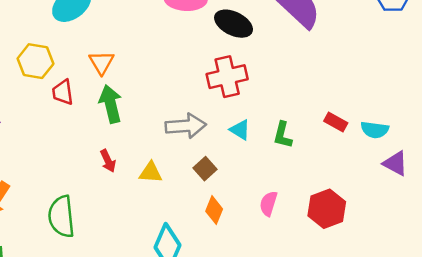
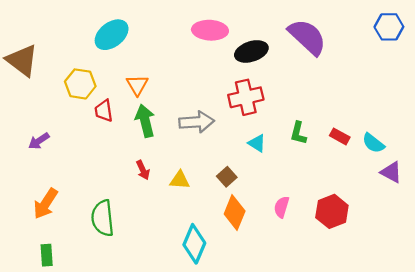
black ellipse: (234, 24) -> (251, 51), turned -44
gray arrow: (186, 126) -> (197, 122), moved
cyan semicircle: (375, 130) -> (373, 143), turned 30
green L-shape: (283, 135) -> (298, 133), moved
orange diamond: (214, 210) -> (235, 213), size x1.4

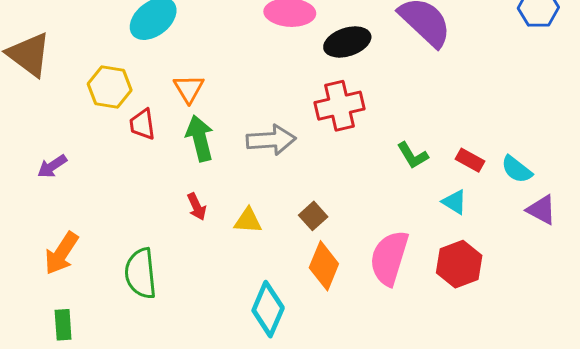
green L-shape: (298, 133) -> (413, 155), turned -45
cyan triangle: (257, 143) -> (454, 202), moved
pink semicircle: (282, 207) -> (389, 258), size x1.8

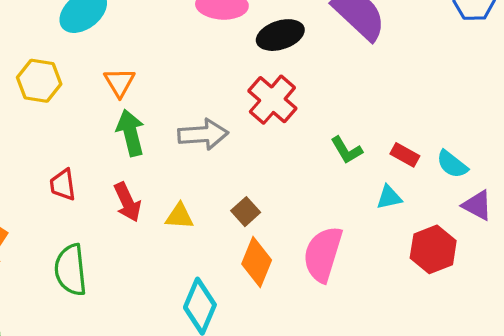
red cross: (340, 106) -> (272, 100), turned -36
red trapezoid: (142, 124) -> (63, 185), moved
cyan triangle: (454, 202) -> (389, 197), turned -44
red arrow: (197, 207) -> (127, 202), size x1.4
red hexagon: (459, 264) -> (433, 249), moved

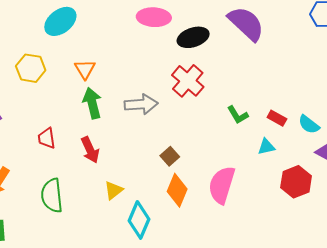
yellow triangle: (179, 216) -> (113, 190), moved, turned -42

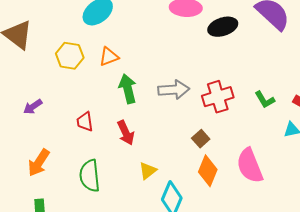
orange triangle: (85, 69) -> (109, 57), moved, turned 40
red cross: (188, 81) -> (218, 97), moved, turned 32
pink semicircle: (222, 185) -> (250, 166), turned -39

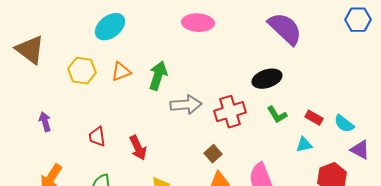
black ellipse: (223, 27) -> (267, 79), moved
green arrow: (128, 89) -> (158, 76), moved, turned 32
purple arrow: (33, 107) -> (45, 122), turned 108

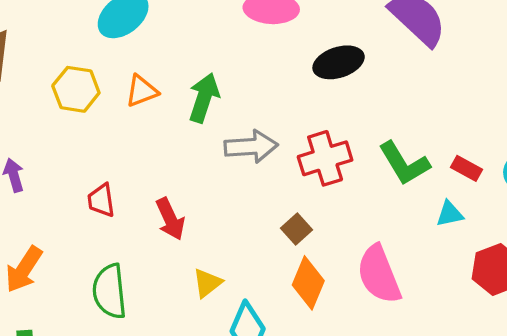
black ellipse: (267, 79) -> (339, 62), moved
green L-shape: (277, 115) -> (404, 163), size x1.5

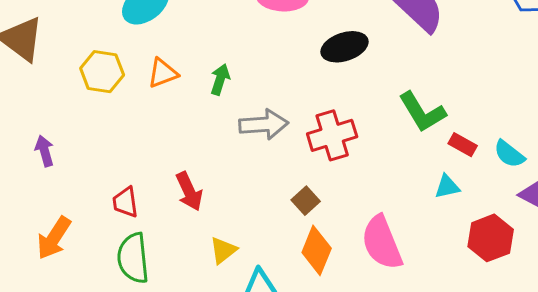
green arrow: (204, 98) -> (220, 79), size x0.7
green L-shape: (404, 163) -> (422, 112), moved
red trapezoid: (101, 200) -> (125, 202), moved

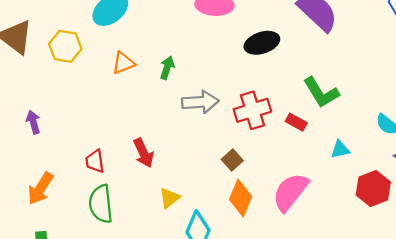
yellow hexagon: (102, 72) -> (65, 46), moved
red rectangle: (463, 145) -> (296, 122), moved
pink semicircle: (382, 243) -> (290, 192), turned 60

